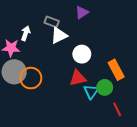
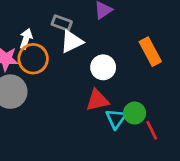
orange rectangle: (116, 70) -> (150, 52), moved
orange circle: (31, 78) -> (33, 59), moved
red line: (117, 109) -> (152, 130), moved

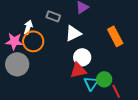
white triangle: (72, 42) -> (73, 33), moved
white circle: (103, 67) -> (82, 57), moved

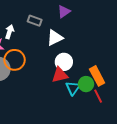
orange rectangle: (115, 36) -> (97, 76), moved
orange circle: (33, 41) -> (15, 60), moved

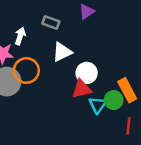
white triangle: (55, 38) -> (62, 52), moved
red line: (98, 96) -> (128, 126), moved, turned 32

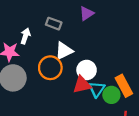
orange circle: (26, 70) -> (50, 68), moved
cyan triangle: (98, 105) -> (97, 89), moved

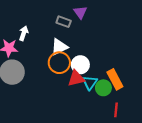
purple triangle: (87, 13) -> (80, 12), turned -32
gray rectangle: (54, 24) -> (64, 22), moved
orange circle: (50, 68) -> (59, 63), moved

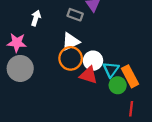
white arrow: (24, 33) -> (36, 18), moved
red triangle: (76, 78) -> (89, 75), turned 30
cyan triangle: (90, 83) -> (111, 70), moved

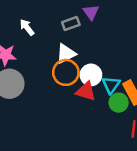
gray rectangle: (75, 15) -> (71, 24), turned -40
white arrow: (36, 18) -> (27, 27), turned -56

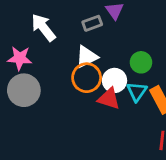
white arrow: (27, 27) -> (43, 27), size x1.5
green circle: (119, 103) -> (141, 62), moved

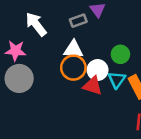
white triangle: (87, 57) -> (73, 49), turned 30

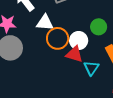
white triangle: (73, 49) -> (45, 23), moved
cyan triangle: (117, 80) -> (91, 68), moved

